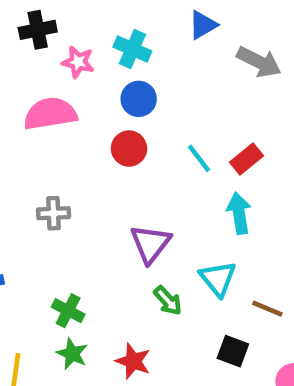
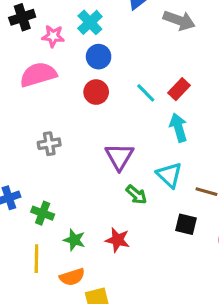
cyan cross: (132, 49) -> (90, 22), turned 30
green cross: (68, 311) -> (43, 213), moved

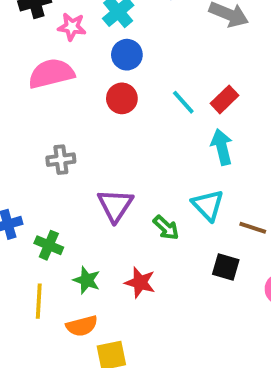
purple triangle: (119, 157) -> (115, 205), moved

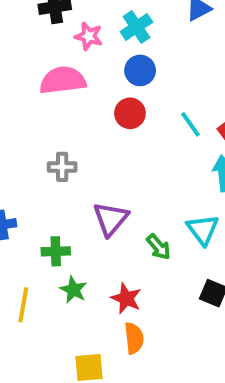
green cross: (49, 245) -> (56, 251), moved, turned -32
orange semicircle: (82, 326) -> (134, 338), moved, turned -88

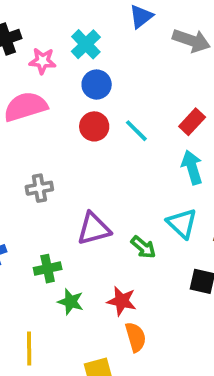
cyan line: (190, 124) -> (136, 131), moved
purple triangle: (111, 219) -> (94, 229), turned 45
yellow line: (23, 305) -> (29, 348), moved

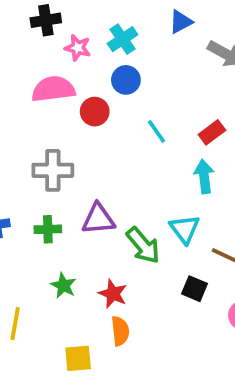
red circle: (94, 126) -> (95, 112), moved
gray cross: (39, 188) -> (53, 170), size x1.5
green arrow: (143, 247) -> (143, 245), size x1.5
green cross: (48, 269) -> (48, 229), moved

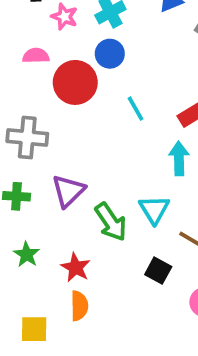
pink semicircle: (53, 89) -> (36, 56), size x0.6
red circle: (95, 112) -> (75, 82), size x1.5
purple triangle: (98, 219) -> (68, 191), turned -45

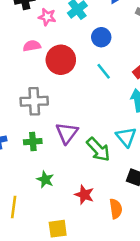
blue circle: (110, 54) -> (101, 37), moved
red star: (76, 268) -> (84, 195), moved
orange semicircle: (79, 306) -> (116, 209), moved

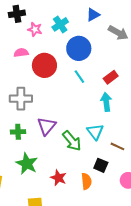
blue circle: (101, 37) -> (79, 48), size x1.5
green star: (45, 179) -> (27, 164), size x1.5
orange semicircle: (116, 209) -> (86, 181), moved

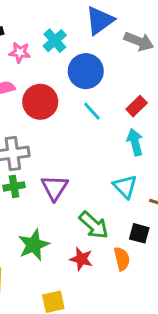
blue triangle: (93, 15) -> (100, 20), size x1.5
green cross: (18, 132) -> (14, 186), moved
green arrow: (72, 141) -> (94, 225), moved
green star: (27, 164) -> (34, 245), turned 30

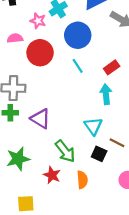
pink star: (20, 52) -> (38, 21), moved
purple triangle: (55, 188) -> (41, 119), turned -40
black square: (139, 233) -> (99, 154), moved

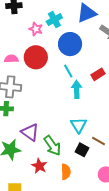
pink semicircle: (15, 38) -> (11, 59), moved
cyan arrow: (106, 94) -> (77, 89), moved
purple triangle: (41, 119) -> (30, 132), moved

